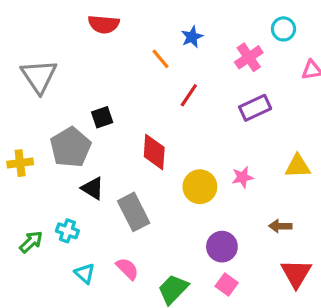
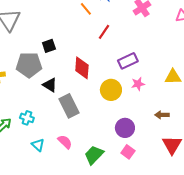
purple rectangle: (255, 108) -> (128, 61), moved
gray pentagon: (71, 147) -> (29, 65), turned 30
black triangle: (93, 188) -> (50, 85), moved

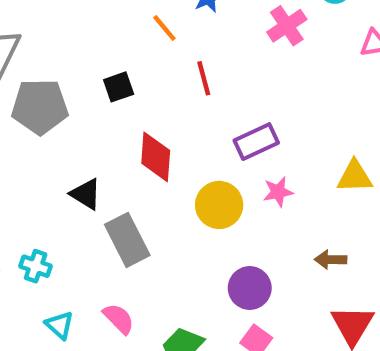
red line: (104, 32) -> (204, 78), turned -49
black square: (49, 46) -> (119, 87), moved
gray pentagon: (29, 65) -> (40, 107), moved

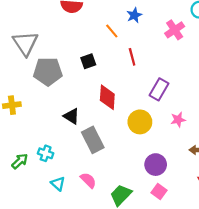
purple rectangle: (256, 142) -> (159, 89), turned -35
pink star: (278, 192) -> (178, 120), moved

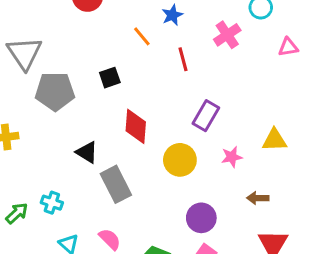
red line: (132, 57) -> (183, 59), moved

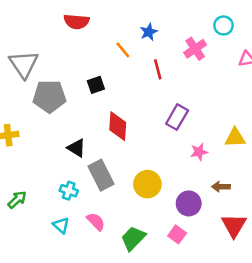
yellow circle: (180, 160) -> (147, 184), moved
cyan cross: (52, 203) -> (69, 191), moved
purple circle: (201, 218) -> (189, 203), moved

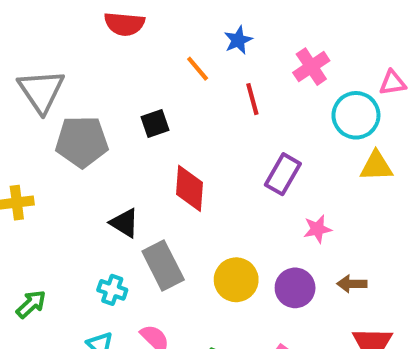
cyan circle: (223, 25) -> (356, 115), moved, size x1.5
yellow triangle: (235, 138) -> (376, 166), moved
purple circle: (189, 203) -> (295, 288), moved

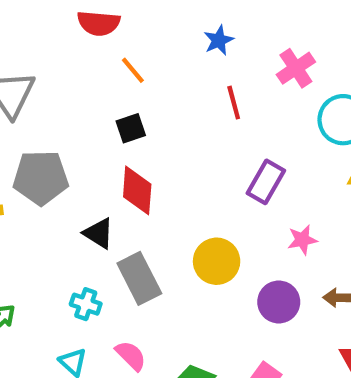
orange line: (198, 69) -> (133, 70), moved
gray pentagon: (82, 142) -> (41, 178), moved
red diamond: (189, 188) -> (137, 190), moved
yellow circle: (236, 280) -> (217, 261), moved

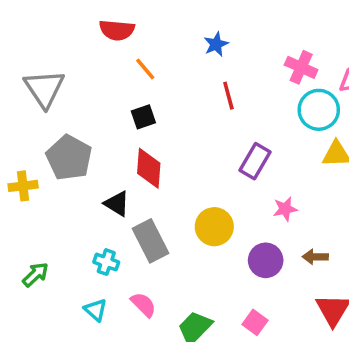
pink cross: (296, 68) -> (301, 67), moved, turned -32
gray pentagon: (41, 178) -> (69, 158), turned 30

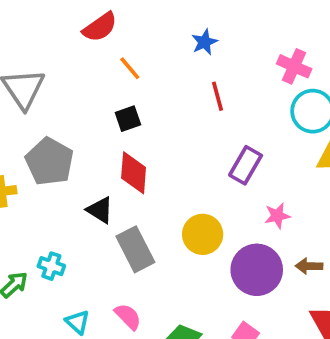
red semicircle: (117, 30) -> (100, 27), turned -40
purple circle: (266, 260) -> (257, 270), size x1.4
cyan cross: (106, 262) -> (51, 266), moved

